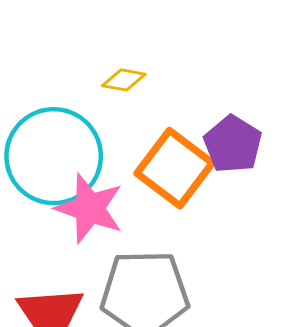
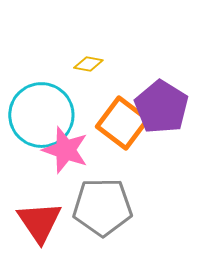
purple pentagon: (233, 144) -> (161, 107), size x1.4

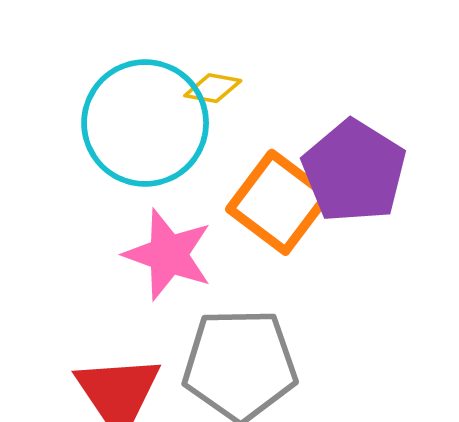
cyan circle: (41, 115) -> (145, 123), moved

